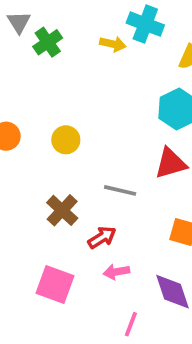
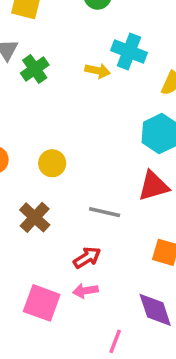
brown cross: (62, 210) -> (35, 217), moved
pink arrow: (116, 272) -> (85, 291), moved

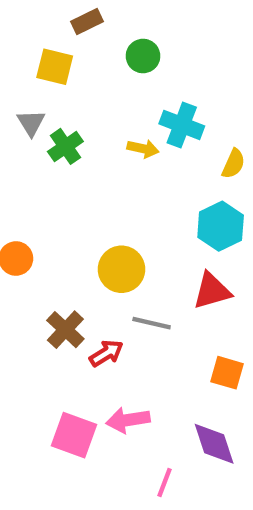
yellow circle: (52, 163) -> (121, 269), moved, size x1.4
red arrow: (87, 258) -> (106, 353), moved
pink arrow: (85, 291) -> (128, 420), size x1.4

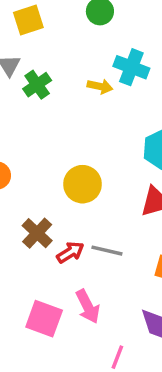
yellow square: (55, 67) -> (28, 20), turned -32
gray line: (152, 323) -> (107, 251), moved
pink arrow: (128, 420) -> (88, 306), turned -108

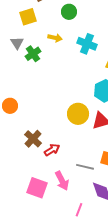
yellow arrow: (100, 86) -> (55, 38), moved
yellow circle: (82, 184) -> (78, 114), moved
gray line: (107, 251) -> (85, 167), moved

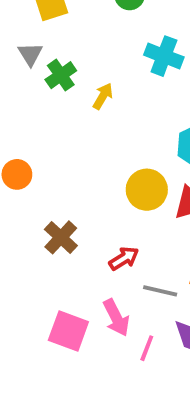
yellow arrow: (55, 38) -> (103, 96), moved, turned -72
red arrow: (52, 150) -> (124, 258), moved
pink line: (79, 210) -> (147, 348), moved

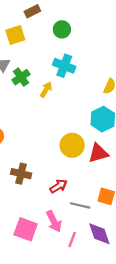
cyan cross: (164, 56) -> (64, 66), moved
brown cross: (61, 237) -> (21, 174), turned -30

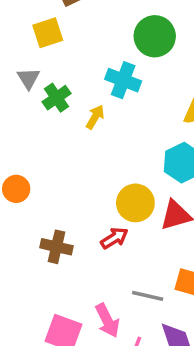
green circle: (62, 29) -> (155, 36), moved, size x1.5
red arrow: (58, 186) -> (114, 238), moved

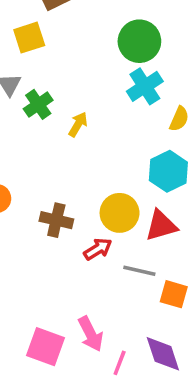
cyan cross: (123, 80) -> (145, 86), moved, turned 36
brown cross: (56, 247) -> (56, 220), moved
gray line: (148, 296) -> (139, 271), moved

